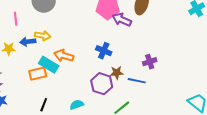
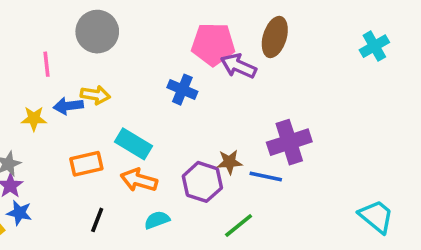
blue cross: (104, 51) -> (182, 90), moved
orange arrow: (64, 56) -> (139, 180), moved
purple cross: (150, 62) -> (289, 142), size x1.6
cyan rectangle: (49, 65) -> (133, 144), moved

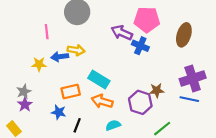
brown ellipse: (275, 37) -> (184, 35), moved
purple arrow: (239, 66) -> (122, 33), moved
blue cross: (182, 90) -> (140, 46), moved
blue line: (266, 177) -> (189, 99), moved
blue star: (19, 213) -> (59, 112), moved

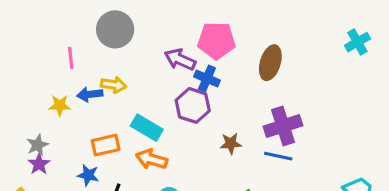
purple hexagon: (140, 102) -> (193, 105), moved

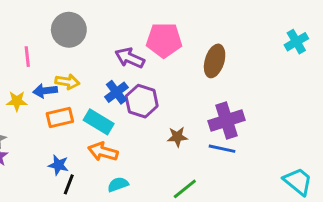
blue cross: (207, 79) -> (116, 92), moved, turned 30
orange rectangle: (106, 145) -> (60, 117), moved
blue star: (88, 175) -> (58, 165), moved

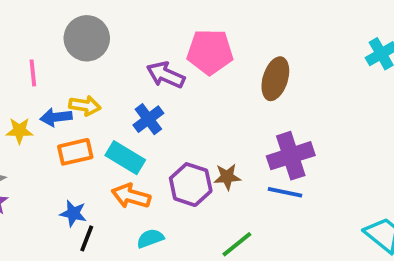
purple hexagon: (142, 101) -> (191, 185), moved

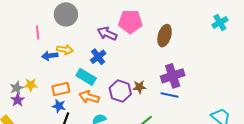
yellow star: (19, 131) -> (31, 85), moved
orange rectangle: (75, 152) -> (61, 89), moved

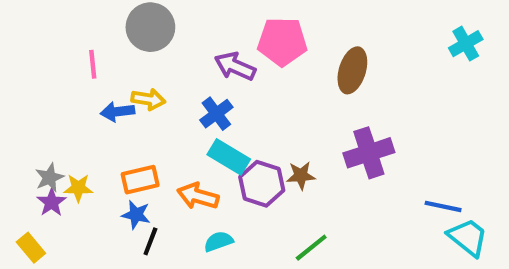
cyan rectangle: (86, 77) -> (229, 157), moved
yellow star: (31, 85) -> (78, 188), moved
blue line: (170, 95) -> (443, 206), moved

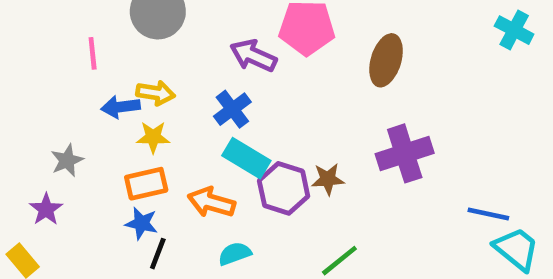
cyan cross: (466, 44) -> (514, 30), turned -32
gray star: (49, 178) -> (67, 160), moved
yellow star: (78, 188) -> (153, 137), moved

